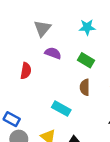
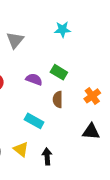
cyan star: (87, 27) -> (63, 29), moved
purple semicircle: (53, 53) -> (34, 79), moved

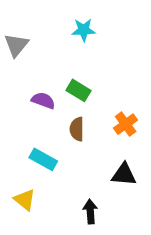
black arrow: (47, 156) -> (90, 211), moved

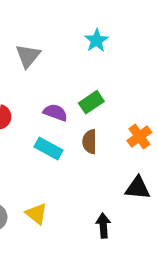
cyan star: (84, 30) -> (96, 40), turned -30
green rectangle: (79, 90) -> (91, 102), turned -65
cyan rectangle: (43, 159) -> (48, 148), moved

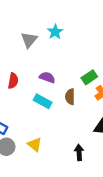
cyan star: (96, 40) -> (55, 32), moved
green rectangle: (91, 102) -> (89, 77), moved

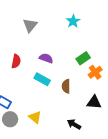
cyan star: (55, 32) -> (73, 21), moved
brown semicircle: (70, 97) -> (66, 86), moved
black arrow: (79, 152) -> (74, 124), turned -56

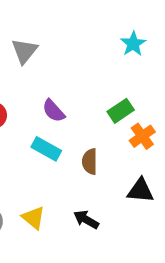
cyan star: (73, 21) -> (133, 44), moved
purple semicircle: (46, 58) -> (53, 111), turned -152
black arrow: (74, 124) -> (86, 220), moved

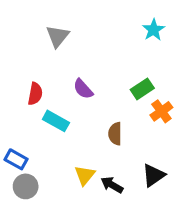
cyan rectangle: (46, 149) -> (56, 121), moved
black triangle: (140, 191) -> (153, 175), moved, turned -40
yellow triangle: (34, 218) -> (85, 175), moved, turned 30

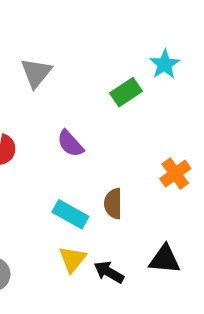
green rectangle: (142, 89) -> (126, 92), moved
cyan rectangle: (56, 121) -> (70, 214), moved
black triangle: (153, 175) -> (165, 259), turned 40

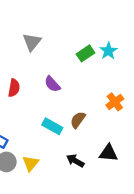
cyan star: (165, 64) -> (108, 51), moved
brown semicircle: (113, 204) -> (78, 120), turned 36
yellow triangle: (72, 259) -> (31, 163), moved

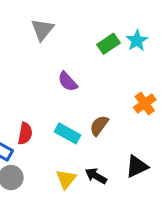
red semicircle: (14, 88) -> (25, 133), moved
black triangle: (108, 153) -> (137, 167), turned -30
yellow triangle: (31, 163) -> (66, 179), moved

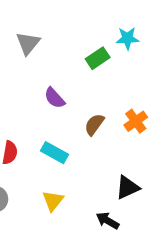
cyan star: (137, 41) -> (127, 38), moved, turned 30
brown semicircle: (99, 126) -> (94, 124), moved
black arrow: (96, 176) -> (108, 221), moved

